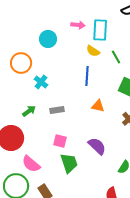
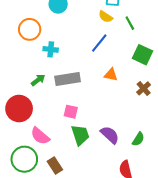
blue line: (87, 76) -> (99, 43), turned 36
cyan cross: (41, 82) -> (51, 49), turned -32
gray rectangle: (57, 110) -> (68, 79), size x1.6
purple semicircle: (97, 146) -> (110, 135), moved

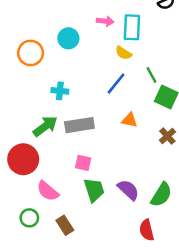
green line: (130, 23) -> (152, 75), moved
orange circle: (30, 29) -> (31, 53), moved
green arrow: (38, 80) -> (45, 126), size x1.5
green semicircle: (138, 139) -> (161, 195), size x1.5
green circle: (24, 159) -> (29, 218), size x0.6

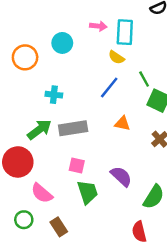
purple semicircle: (128, 190) -> (121, 176), moved

